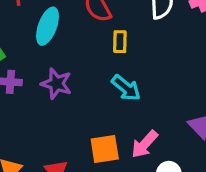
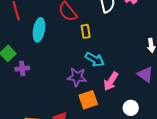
purple star: (56, 84) -> (77, 77), moved
pink arrow: (145, 144) -> (111, 81), moved

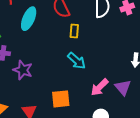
purple star: (77, 77) -> (23, 70), moved
pink arrow: (111, 81) -> (99, 87), moved

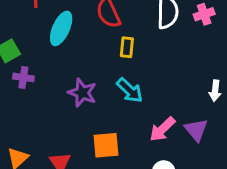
purple star: (23, 70) -> (82, 93), moved

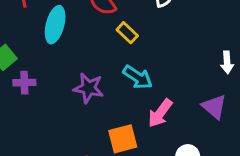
yellow rectangle: (127, 47) -> (127, 33), turned -42
pink arrow: (162, 129) -> (160, 113), moved

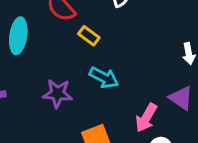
pink arrow: (160, 113) -> (146, 118), moved

